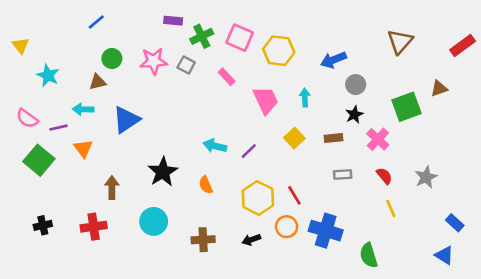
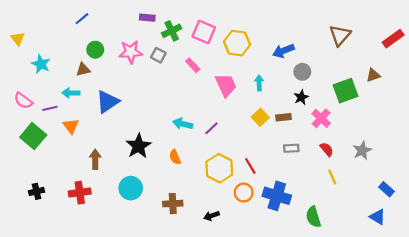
yellow square: (294, 138) -> (260, 117), moved
black arrow: (251, 240) -> (212, 216), moved

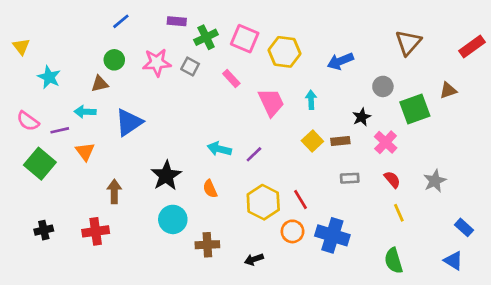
blue line: (82, 19) -> (121, 21), moved
gray circle: (302, 72) -> (383, 86), moved
cyan circle: (131, 188) -> (173, 219), moved
green semicircle: (313, 217) -> (394, 261), moved

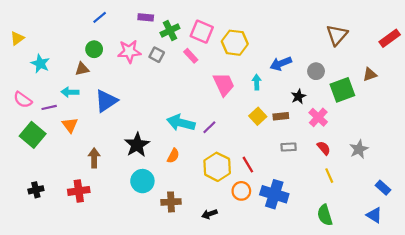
yellow triangle: (21, 47) -> (17, 38), turned 32
blue arrow: (340, 61) -> (281, 64), moved
pink rectangle: (231, 78) -> (191, 56), moved
cyan arrow: (219, 149) -> (181, 123), size x1.4
orange semicircle: (210, 189) -> (173, 156), turned -128

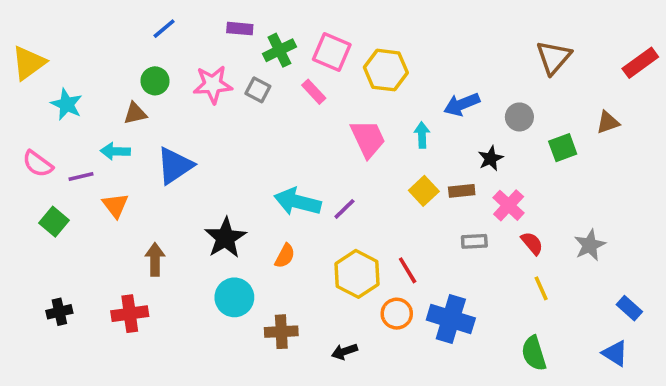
yellow triangle: (17, 38) -> (29, 63), size x1.5
green square: (342, 90) -> (563, 148), size x0.7
pink cross: (318, 117) -> (509, 205), moved
green square: (33, 135) -> (54, 222), size x0.7

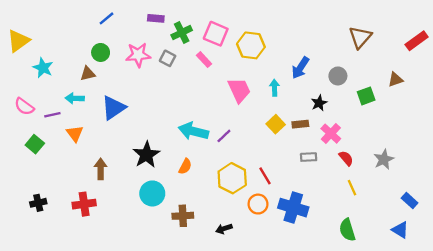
blue arrow: (462, 104) -> (300, 68), turned -35

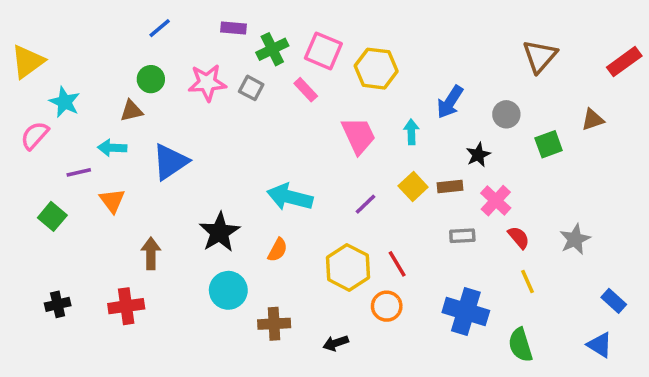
pink semicircle: (24, 107) -> (35, 135), moved, turned 96
purple line: (224, 136) -> (366, 204), moved
blue cross: (293, 208) -> (466, 311), moved

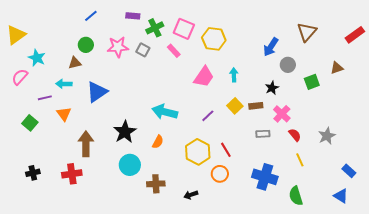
blue arrow: (450, 102) -> (271, 47), moved
pink trapezoid: (359, 135) -> (204, 77), turned 60
brown arrow: (151, 253) -> (86, 144), size x1.4

